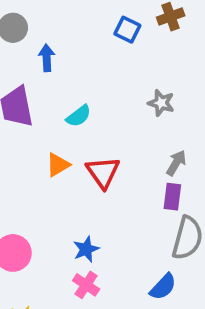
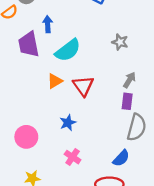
blue arrow: (47, 58) -> (48, 24), moved
cyan semicircle: (79, 116) -> (68, 50), size x1.6
blue star: (86, 249) -> (68, 123), moved

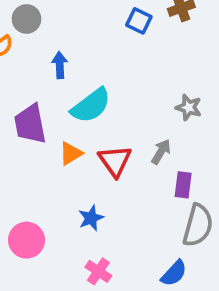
gray star: (120, 42) -> (189, 107), moved
purple trapezoid: (29, 44) -> (30, 124), moved
gray arrow: (129, 80) -> (161, 152), moved

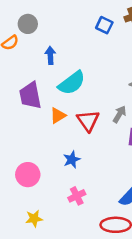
pink cross: (98, 271) -> (77, 196), turned 30

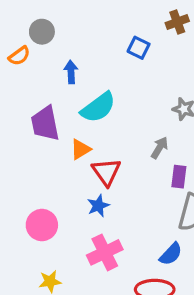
blue square: (104, 25) -> (139, 48), moved
red triangle: (88, 121) -> (106, 172), moved
pink cross: (77, 196) -> (105, 252), size x1.5

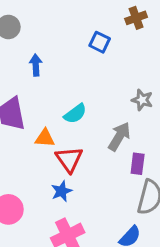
cyan semicircle: (98, 107) -> (75, 114), moved, size x0.7
gray arrow: (160, 148) -> (119, 136), size x1.4
orange triangle: (81, 149) -> (45, 138), turned 35

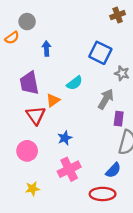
blue square: (100, 42) -> (100, 53), moved, size x1.5
orange triangle: (45, 138) -> (53, 100), turned -40
red triangle: (69, 159) -> (36, 115), moved

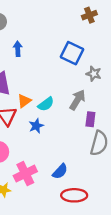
cyan semicircle: (75, 83) -> (46, 104), moved
blue star: (65, 138) -> (36, 126), moved
pink cross: (69, 169) -> (25, 174), moved
blue semicircle: (113, 170) -> (60, 171), moved

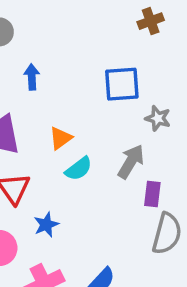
blue square: (72, 53) -> (122, 84), turned -30
orange triangle: (24, 101) -> (61, 138), moved
blue star: (36, 126) -> (46, 225), moved

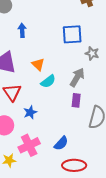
orange triangle: (61, 138) -> (38, 64), turned -40
purple rectangle: (152, 194) -> (76, 100), moved

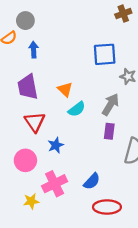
blue arrow: (22, 30) -> (34, 50), moved

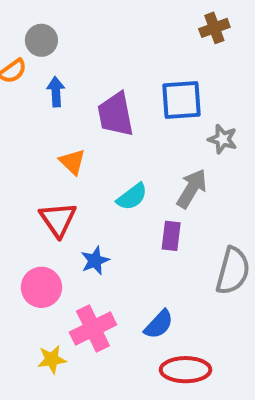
purple trapezoid: (28, 87) -> (116, 114), moved
orange triangle: (65, 89) -> (72, 162), moved
purple rectangle: (109, 131) -> (171, 236), moved

